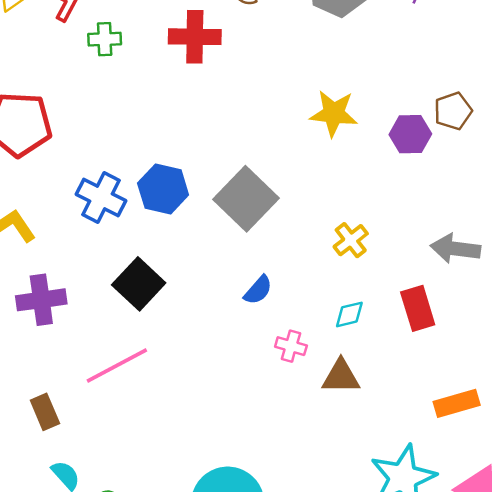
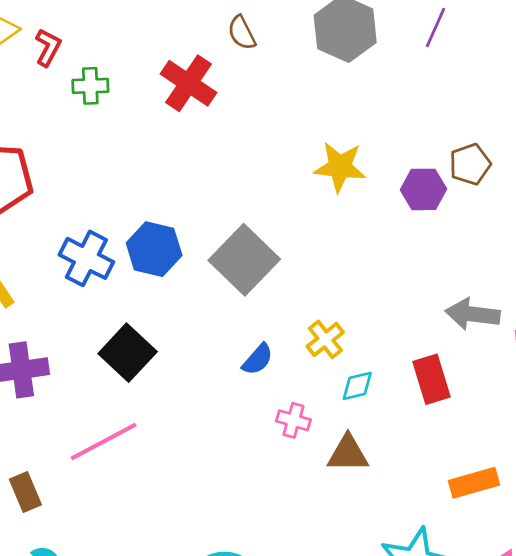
red cross: (195, 37) -> (189, 83), turned 33
yellow cross: (351, 240) -> (325, 339), moved

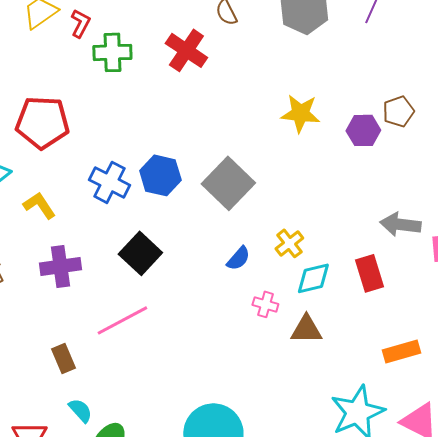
green cross: (90, 86) -> (112, 52), size x1.4
cyan diamond: (357, 386) -> (313, 278), size x1.4

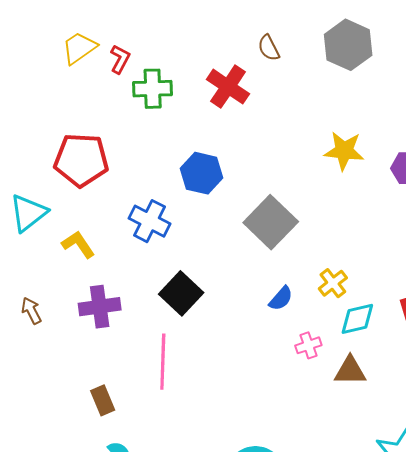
blue hexagon: (160, 175) -> (201, 173), moved
pink cross: (265, 304) -> (308, 345), turned -35
pink line: (122, 320) -> (163, 362), turned -60

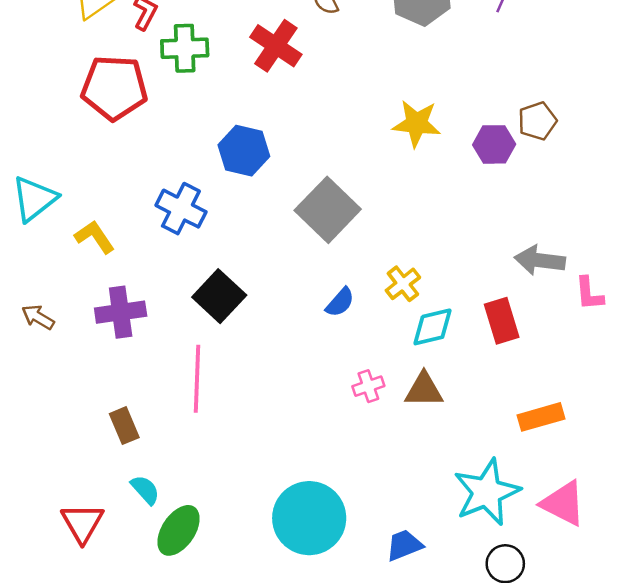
red pentagon: (81, 160) -> (114, 88), moved
brown arrow: (31, 311) -> (38, 317), turned -32
pink cross: (308, 345) -> (368, 386), moved

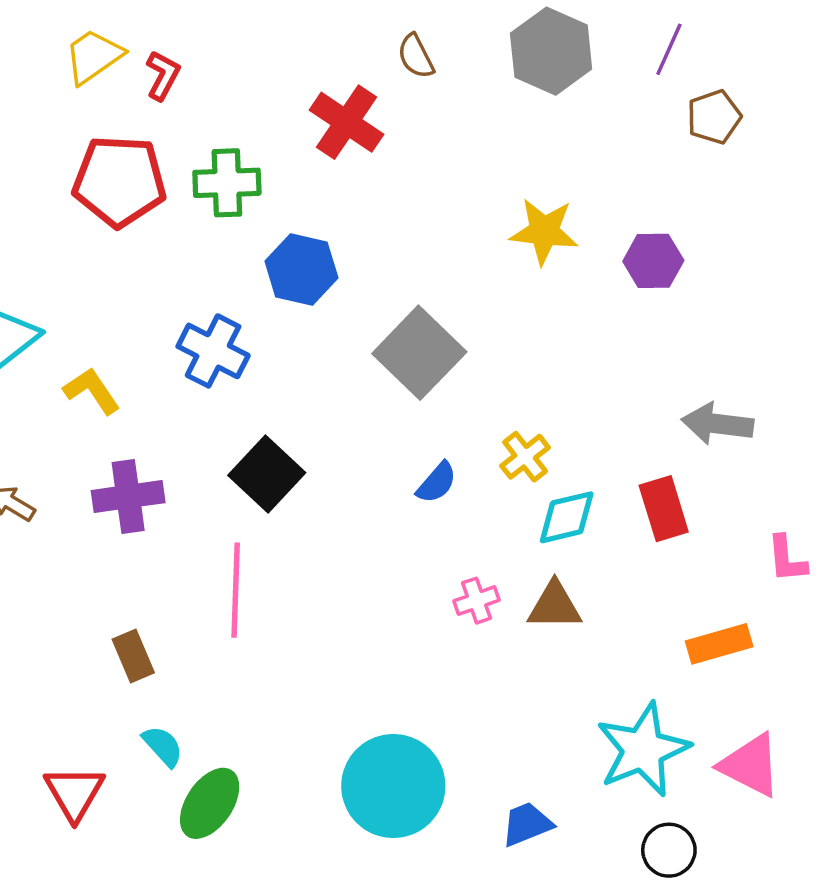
green cross: (185, 48) -> (227, 183), moved
brown pentagon: (537, 121) -> (714, 117), moved
pink L-shape: (589, 294) -> (787, 559), moved

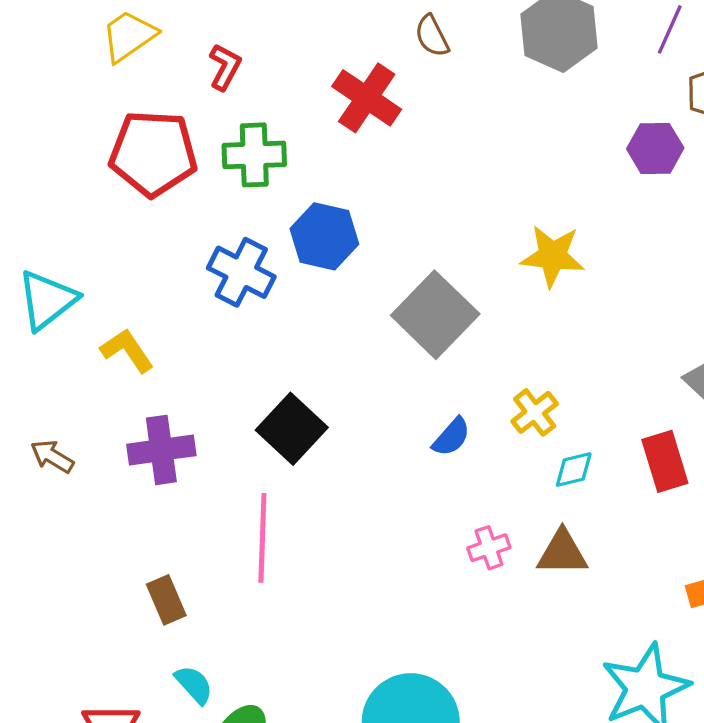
red L-shape: (163, 75) -> (225, 67), moved
yellow star: (544, 231) -> (552, 256), moved
purple hexagon: (653, 261) -> (655, 148), moved
blue cross: (213, 351) -> (241, 272), moved
cyan diamond: (567, 517) -> (574, 469), size x0.7

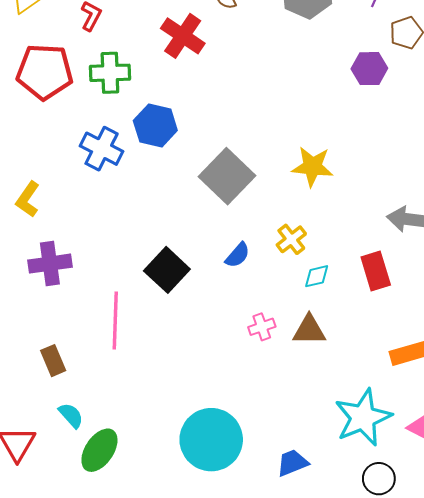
yellow star: (552, 256) -> (312, 167), moved
yellow L-shape: (127, 351) -> (28, 199), turned -111
black square: (292, 429) -> (167, 270), moved

